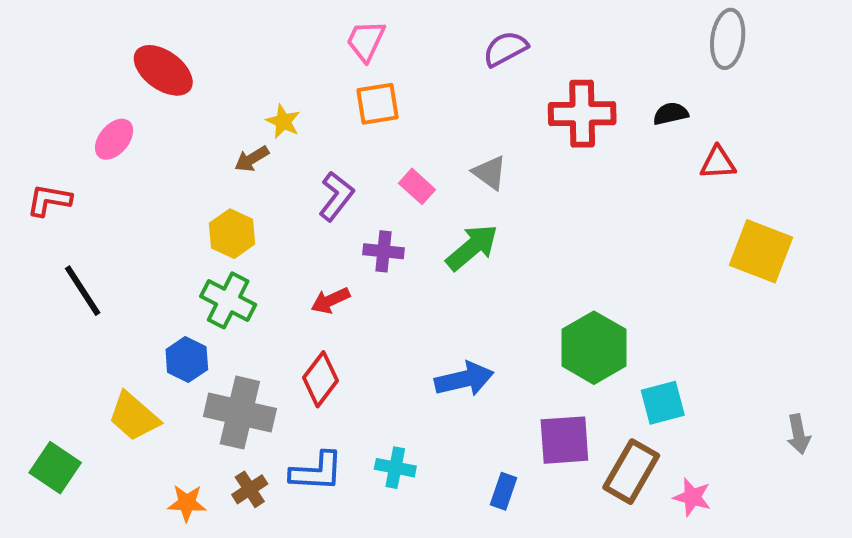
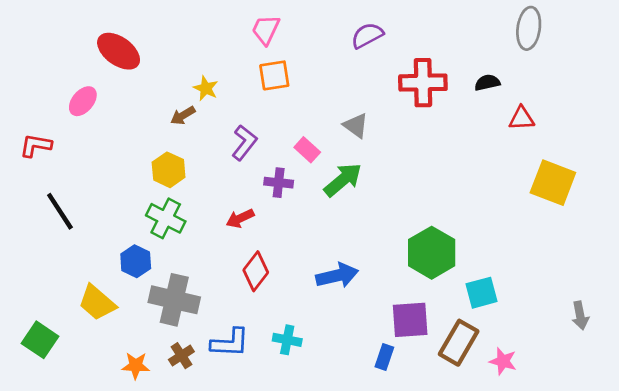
pink rectangle: (417, 186) -> (307, 150), moved
red diamond: (321, 379) -> (256, 271), moved
blue rectangle: (503, 491) -> (384, 357), moved

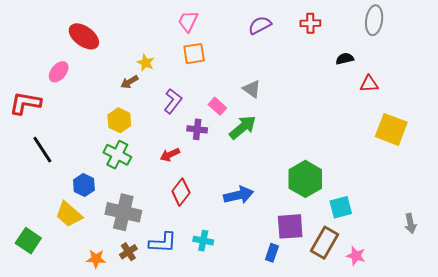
red cross: (423, 83) -> (310, 23), moved, size x0.6
red L-shape: (36, 145) -> (25, 103), size x1.4
blue hexagon: (136, 261) -> (84, 185), moved

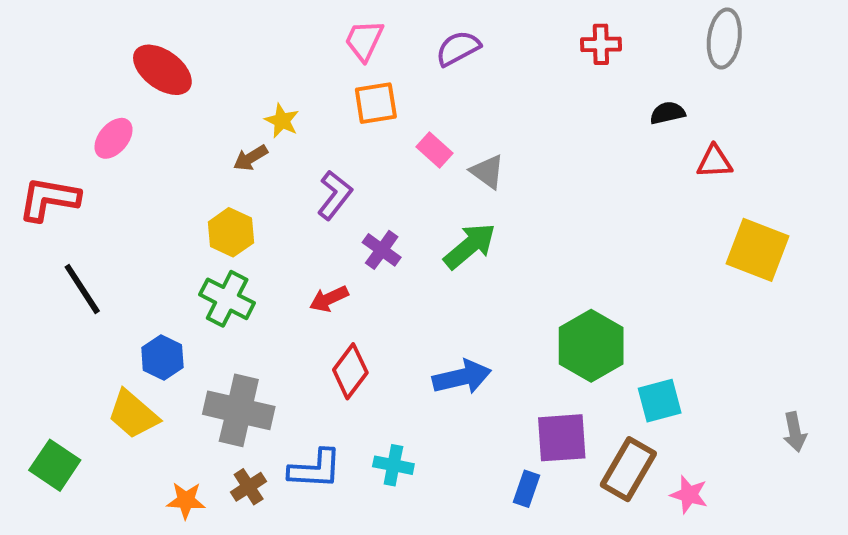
purple semicircle: (260, 25) -> (458, 48), moved
pink rectangle: (217, 106) -> (435, 150), moved
purple cross: (197, 129) -> (382, 250), turned 30

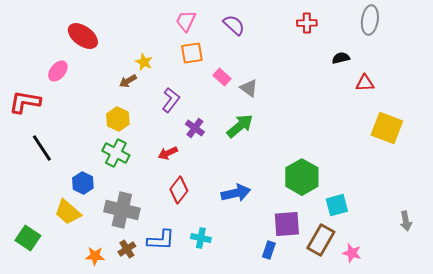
purple semicircle: (458, 48) -> (234, 25), turned 70

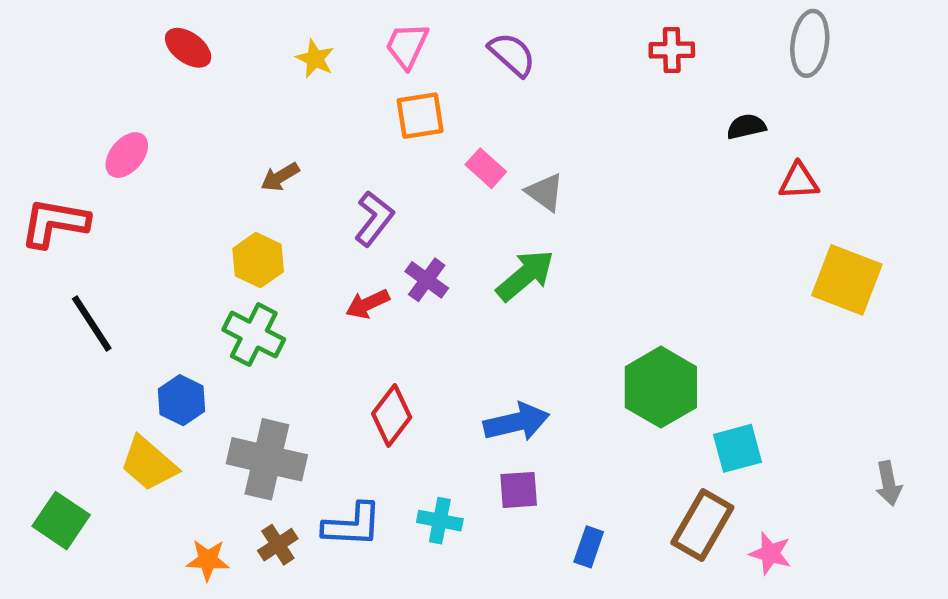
red ellipse: (83, 36) -> (188, 48), moved, size x0.7
yellow star: (144, 62) -> (315, 59), moved
red arrow: (168, 153) -> (368, 304), moved
purple square: (287, 224) -> (519, 490), moved, size x0.7

